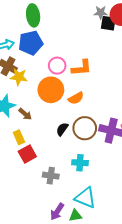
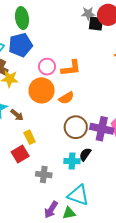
black semicircle: (62, 129) -> (85, 154), moved
yellow rectangle: (19, 137) -> (30, 137), moved

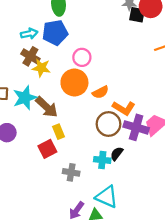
orange L-shape: (71, 68) -> (124, 108), moved, turned 35
brown arrow: (17, 115) -> (47, 107), size x1.6

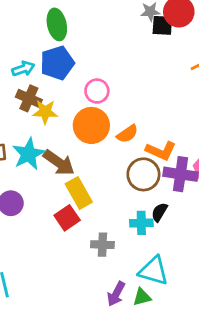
yellow rectangle: (58, 132) -> (79, 193), size x1.5

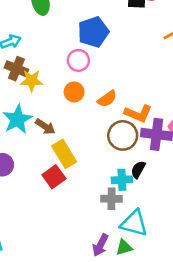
blue pentagon: (57, 63) -> (93, 32), moved
orange circle: (91, 125) -> (74, 92), size x0.6
brown arrow: (59, 163) -> (45, 127), size x0.7
gray cross: (102, 245) -> (112, 199), moved

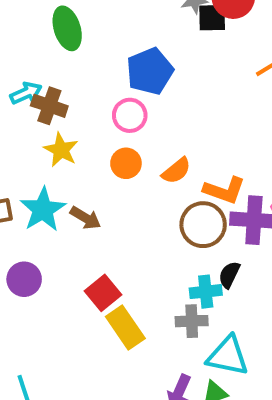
brown cross: (16, 69) -> (49, 106), moved
yellow star: (32, 81) -> (61, 150), turned 30
yellow rectangle: (64, 154) -> (125, 328), moved

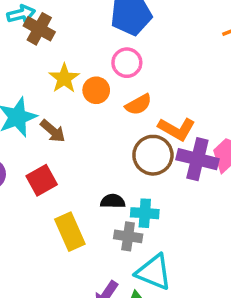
pink circle: (130, 115) -> (127, 63), moved
yellow star: (61, 150) -> (64, 78), moved
black semicircle: (229, 275) -> (113, 201), moved, turned 55
red square: (103, 293) -> (42, 180), moved

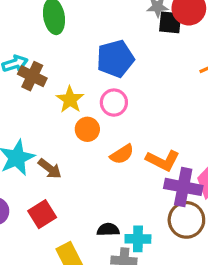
yellow star: (64, 78) -> (70, 100), moved
orange semicircle: (138, 105) -> (122, 154), moved
brown circle: (153, 155) -> (186, 220), moved

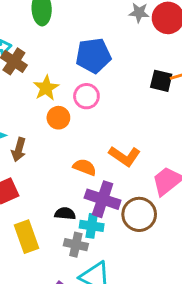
black square: (170, 22) -> (161, 81), moved
orange semicircle: (122, 154) -> (85, 167), moved, turned -135
brown arrow: (50, 169) -> (19, 150), turned 60
purple cross: (183, 187) -> (103, 199), moved

